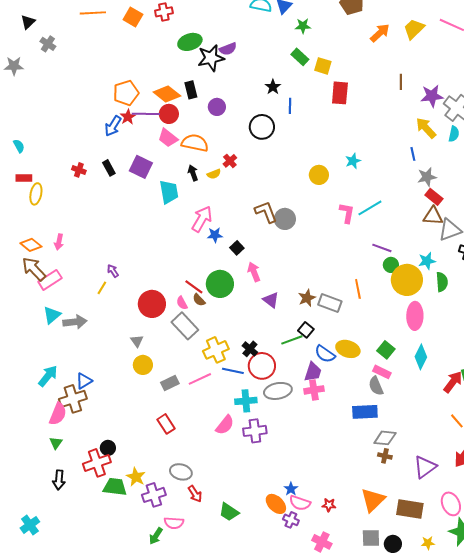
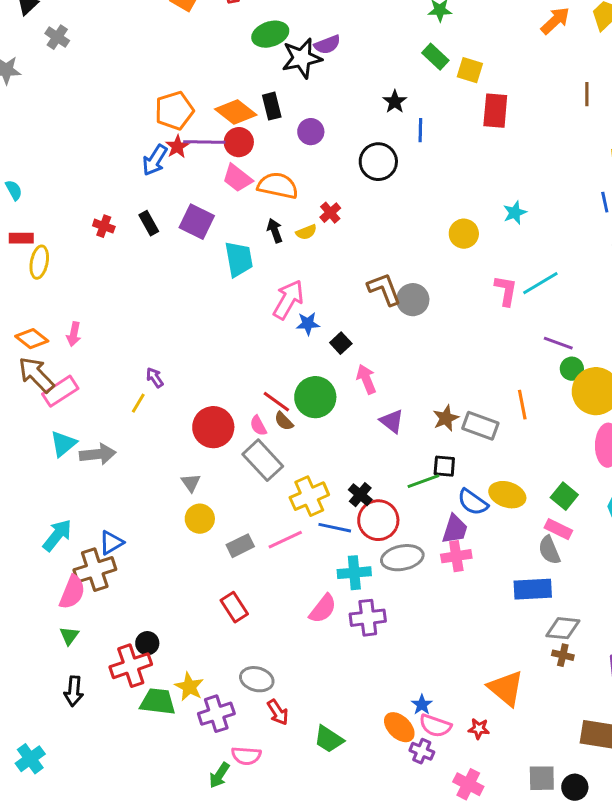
black square: (306, 330) -> (444, 466), turned -35
orange triangle: (373, 500) -> (506, 688), moved, turned -36

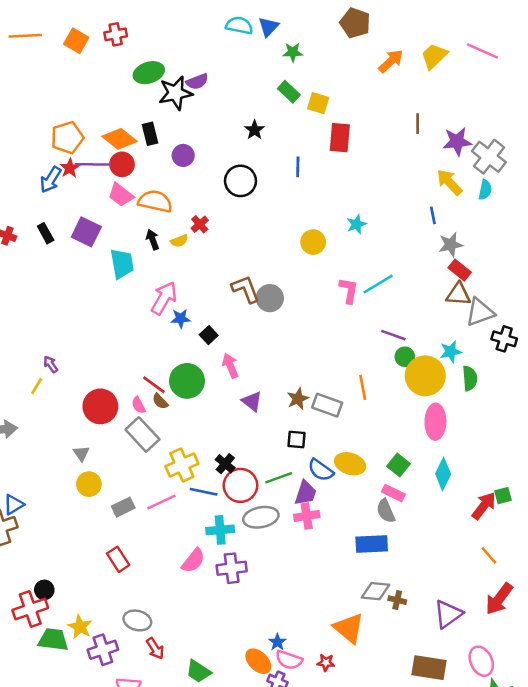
blue line: (420, 130) -> (298, 167), moved
green line: (423, 481) -> (279, 478), moved
gray diamond: (563, 628) -> (376, 591), moved

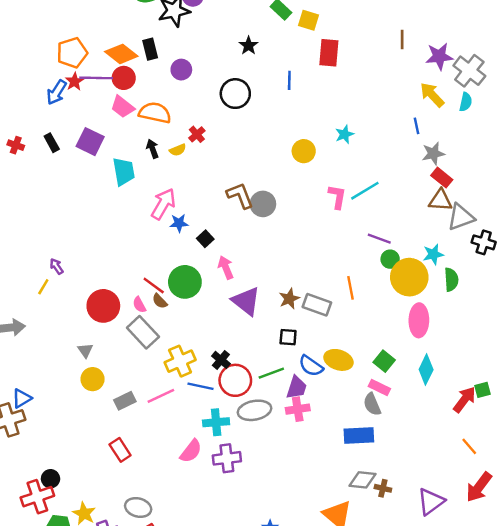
purple triangle: (252, 401) -> (246, 301), size x1.5

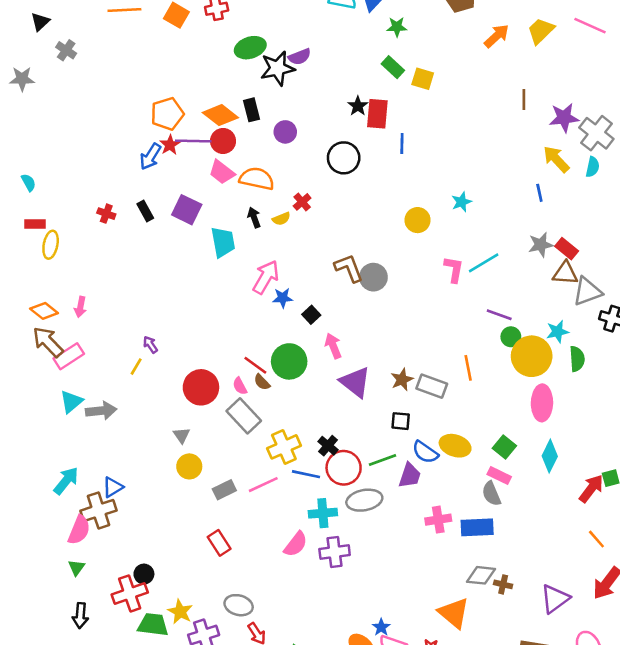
red rectangle: (329, 53) -> (377, 114), moved
gray star: (433, 154) -> (541, 245), moved
pink cross: (298, 409) -> (438, 520), moved

